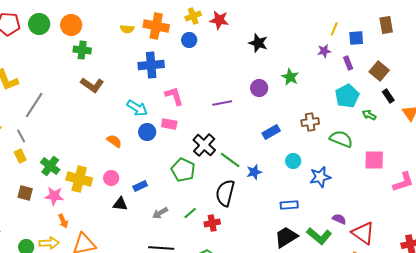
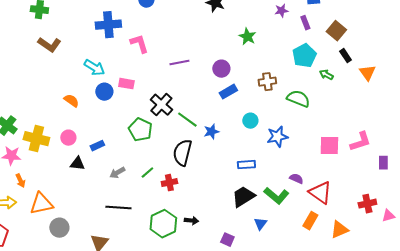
purple circle: (259, 88) -> (221, 69), moved
pink L-shape: (174, 96) -> (139, 44), moved
pink square: (374, 160) -> (329, 146), moved

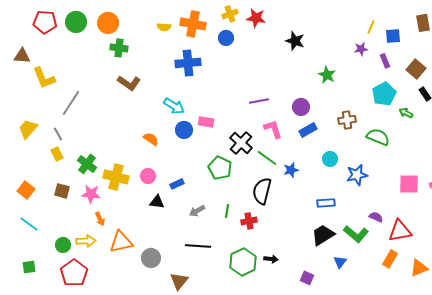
pink L-shape: (139, 44) -> (273, 129), moved
green line: (147, 173) -> (227, 211), turned -40
red triangle: (320, 193) -> (400, 231), turned -45
gray circle: (59, 228) -> (151, 258), moved

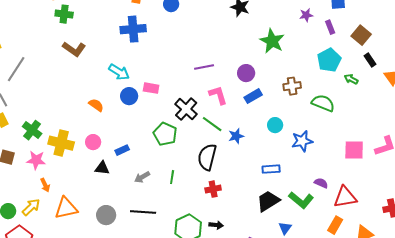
green star: (327, 75) -> (272, 41), size x1.4
red cross: (249, 221) -> (213, 189), moved
yellow arrow: (86, 241) -> (31, 207), turned -42
gray circle: (151, 258) -> (106, 215), moved

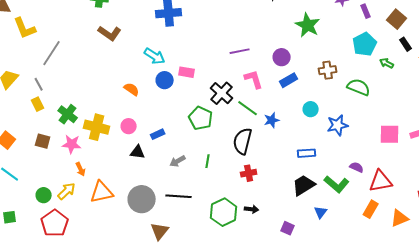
gray circle: (106, 215) -> (142, 199), size x1.4

